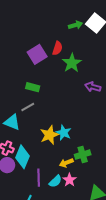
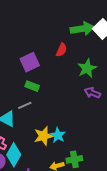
green arrow: (76, 25) -> (82, 29), size x1.6
purple square: (37, 54) -> (30, 62), moved
green star: (72, 63) -> (87, 68), moved

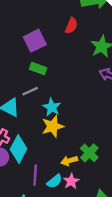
cyan star: (58, 135) -> (52, 107), moved
green cross: (74, 159) -> (89, 153), turned -35

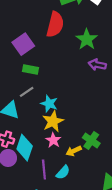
red semicircle: (71, 26) -> (55, 24), size x1.6
pink star: (71, 181) -> (53, 140), moved

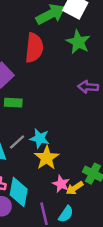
green star: (87, 39) -> (78, 42), moved
gray line: (27, 92) -> (17, 142), moved
pink star: (53, 140) -> (61, 184), moved

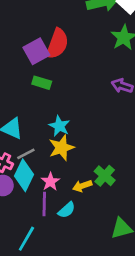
red semicircle: (34, 48) -> (57, 44), moved
gray line: (17, 142) -> (26, 154), moved
pink star: (61, 184) -> (50, 182), moved

